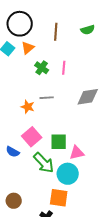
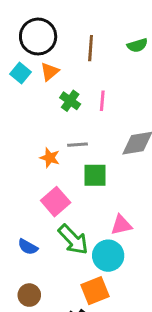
green square: (59, 142) -> (95, 175), moved
blue semicircle: (13, 152) -> (28, 247), moved
orange square: (59, 198) -> (95, 291), turned -30

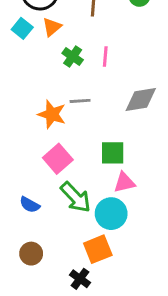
orange star: (50, 158) -> (52, 114), size x1.4
green square: (95, 175) -> (113, 153), moved

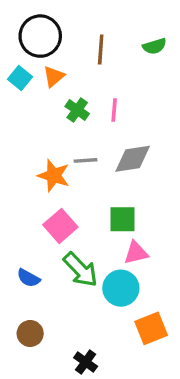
gray diamond: (141, 99) -> (133, 159), moved
orange square: (98, 249) -> (151, 328), moved

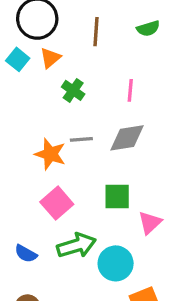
pink line: (114, 110) -> (130, 90), moved
pink triangle: (136, 253) -> (150, 223), moved, turned -30
green arrow: (81, 270) -> (76, 245), turned -63

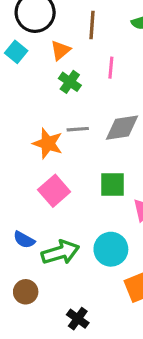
orange triangle: (50, 58) -> (60, 50), moved
pink line: (130, 90) -> (111, 68), moved
green arrow: (76, 245) -> (60, 252), moved

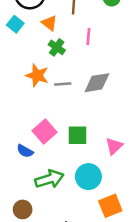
orange triangle: (60, 50) -> (49, 23), turned -42
orange star: (48, 143) -> (37, 75), moved
green square: (112, 184) -> (77, 135), moved
blue semicircle: (24, 240) -> (25, 151), moved

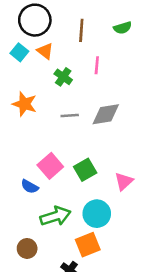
orange triangle: (49, 23) -> (45, 51), moved
orange star: (37, 75) -> (24, 104), moved
green square: (77, 135) -> (85, 170), turned -30
orange square: (110, 206) -> (88, 245), moved

